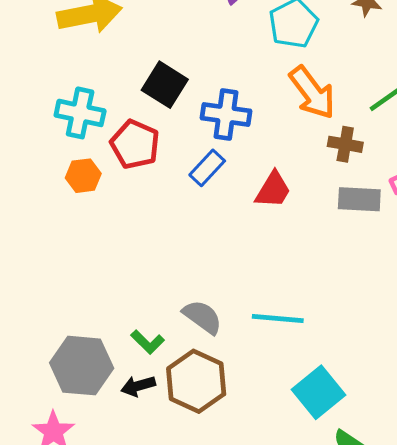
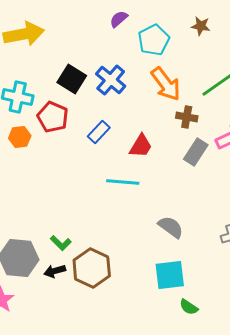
blue cross: (226, 115) -> (111, 80), moved, turned 32
gray rectangle: (359, 199) -> (196, 152), turned -60
gray semicircle: (202, 317) -> (171, 227), moved
cyan line: (278, 318) -> (123, 182), moved
cyan square: (319, 392) -> (170, 275), turned 32

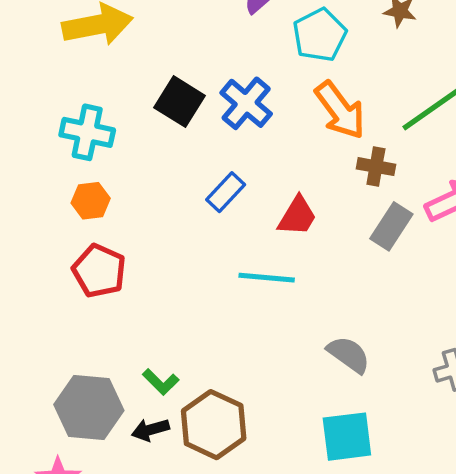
red pentagon: (53, 117) -> (99, 271), moved

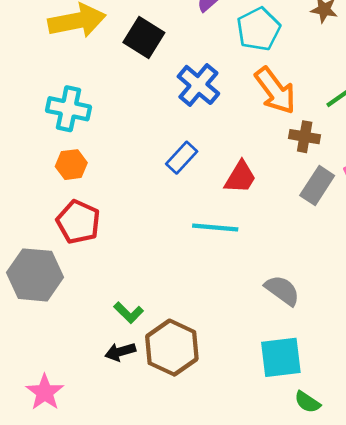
black square: (179, 102) -> (144, 37), moved
gray hexagon: (89, 407) -> (35, 275), moved

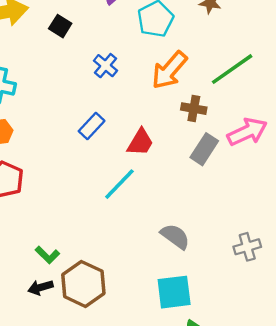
black square: (144, 37) -> (60, 26), size x0.7
blue cross: (198, 85) -> (105, 66), size x0.7
orange arrow: (275, 91) -> (169, 70), turned 78
cyan line: (215, 227) -> (119, 184), turned -51

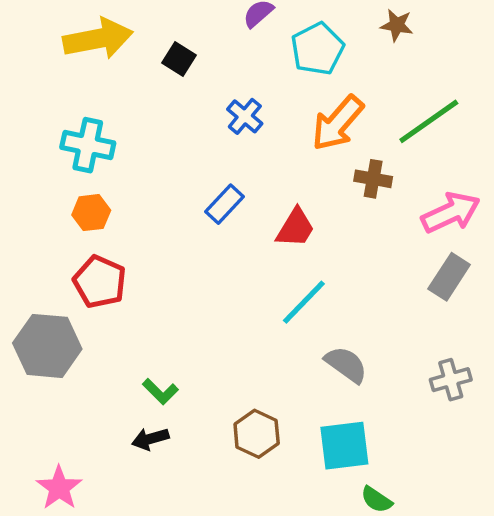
gray rectangle: (204, 149) -> (449, 277), moved
cyan line: (119, 184) -> (304, 302), moved
brown hexagon: (83, 284) -> (257, 434), moved, size x0.7

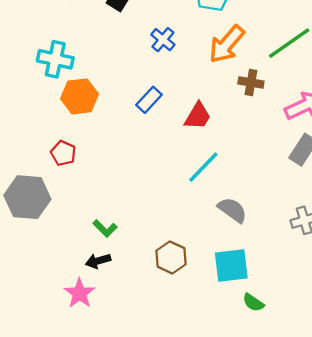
orange hexagon: (91, 213) -> (80, 96), moved, size x1.4
red pentagon: (100, 282) -> (63, 153), size x0.7
pink star: (59, 488) -> (80, 293), moved

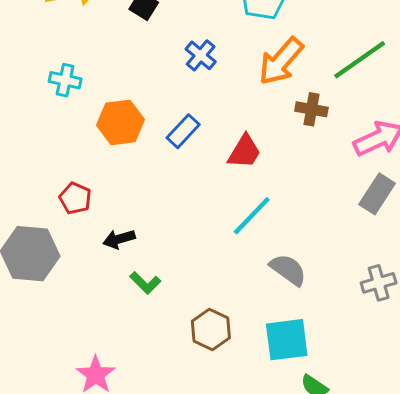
cyan cross: (55, 59) -> (65, 80), size x0.7
orange hexagon: (80, 96) -> (120, 122), moved
green L-shape: (105, 228) -> (145, 283), moved
black arrow: (98, 261) -> (119, 239), moved

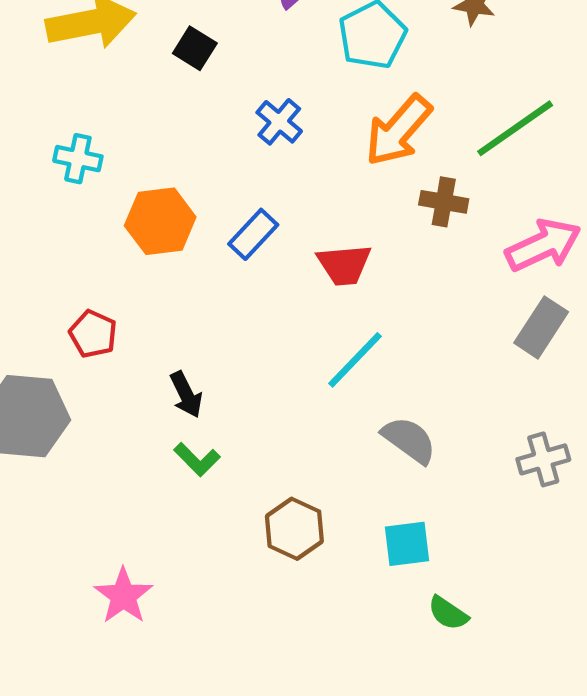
red trapezoid: (244, 152) -> (344, 265), turned 54
black arrow: (119, 239) -> (186, 395), moved, turned -100
cyan square: (287, 340) -> (407, 544), size x0.7

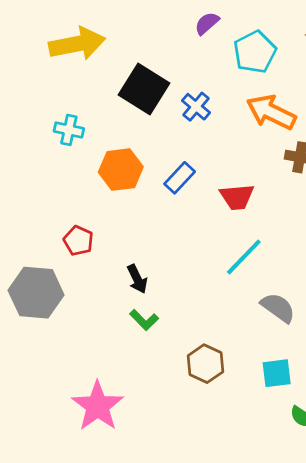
black square: (195, 48) -> (144, 89), moved, size x1.8
orange arrow: (398, 130) -> (271, 112), turned 75
pink star: (123, 596) -> (98, 406), size x1.4

